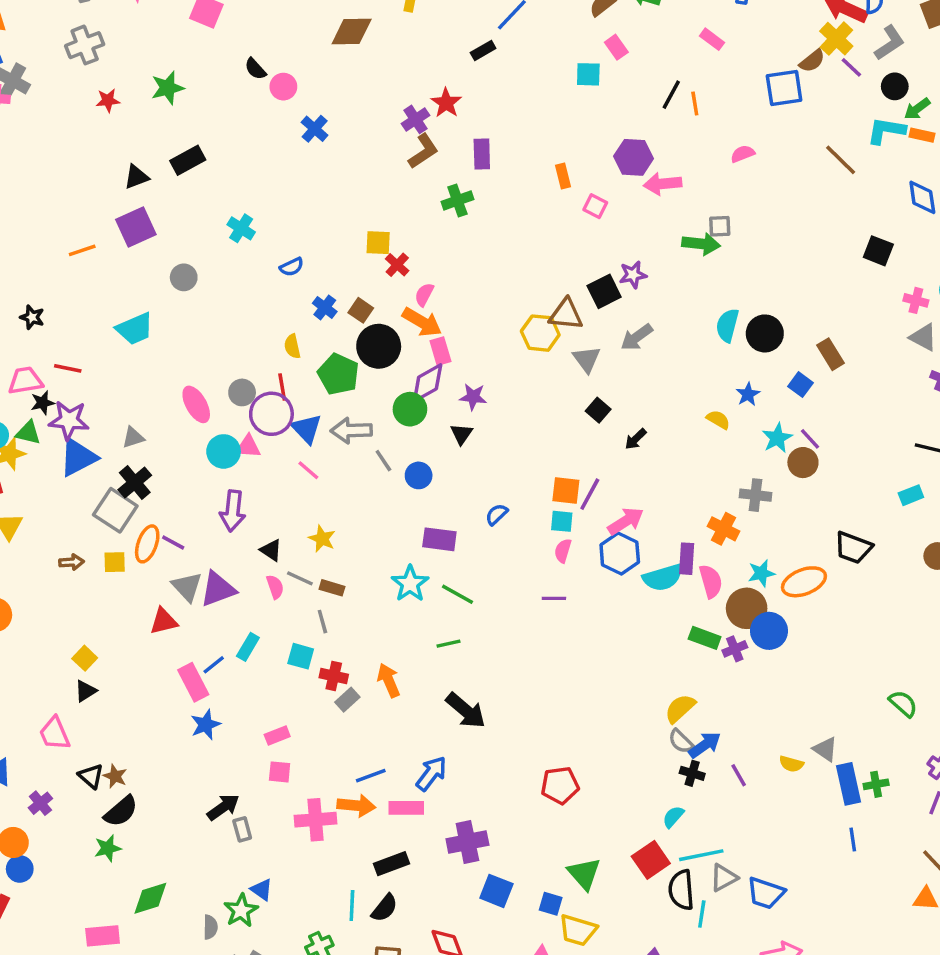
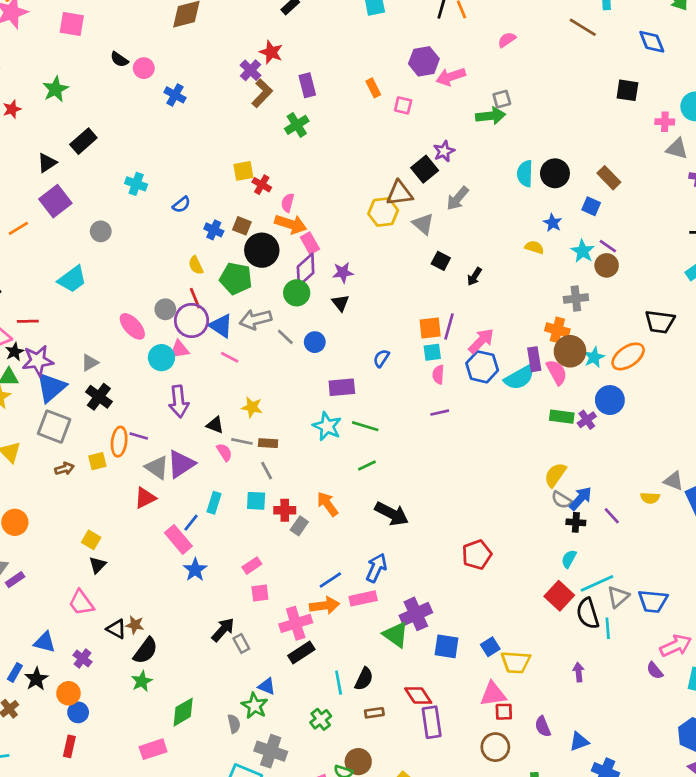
gray square: (115, 510) -> (54, 427), moved
brown circle: (747, 608) -> (570, 351), moved
black rectangle: (391, 864) -> (301, 653), moved
green triangle: (584, 874) -> (396, 635), moved
blue square: (551, 904) -> (490, 647), turned -36

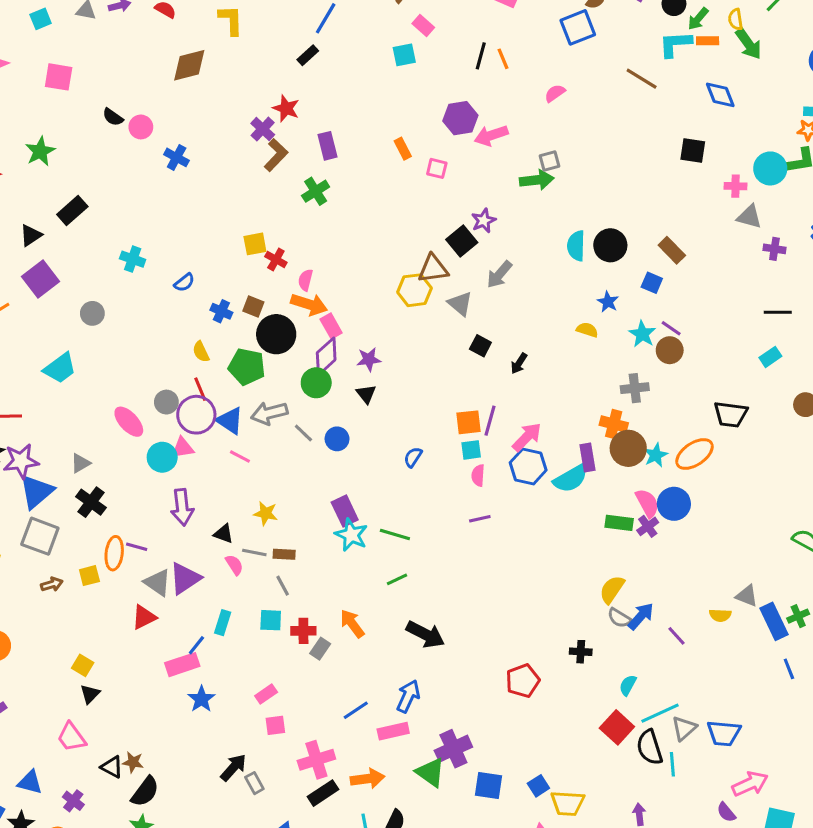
pink semicircle: (557, 372) -> (647, 503), moved
purple rectangle: (342, 387) -> (345, 511), moved, turned 70
black cross: (576, 522) -> (581, 652), moved
pink rectangle: (178, 539) -> (182, 665), turned -68
orange arrow: (325, 605) -> (368, 779), moved

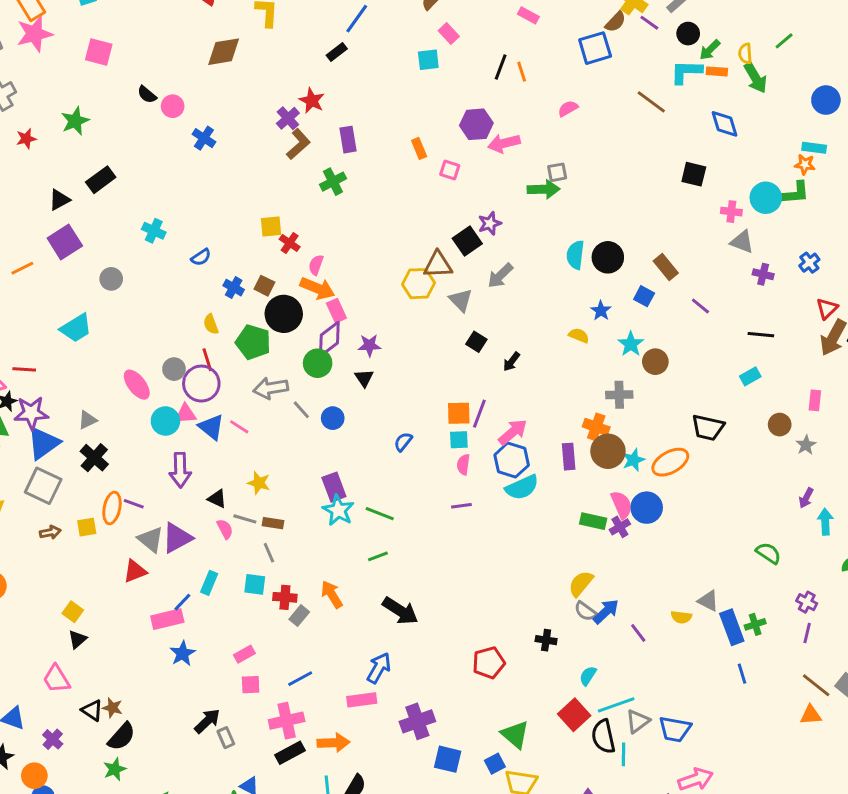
purple line: (671, 328) -> (700, 306), moved
blue triangle: (230, 421) -> (211, 427), moved
cyan semicircle: (570, 479) -> (522, 487), moved
blue line: (356, 710) -> (300, 679), moved
green triangle: (430, 772) -> (515, 735), moved

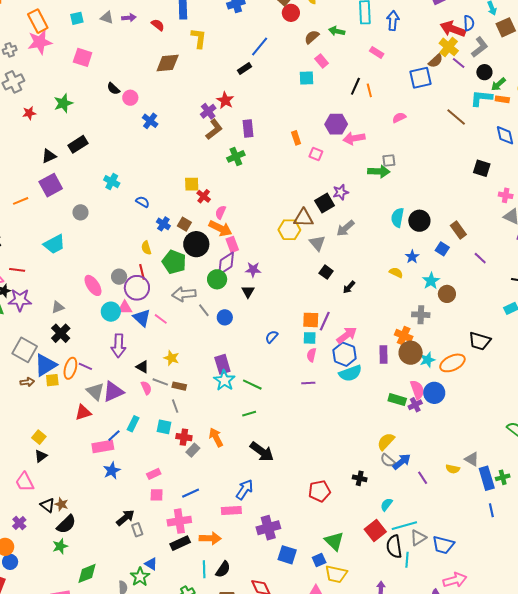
blue semicircle: (201, 257) -> (143, 202), turned -120
blue triangle: (43, 443) -> (45, 365), moved

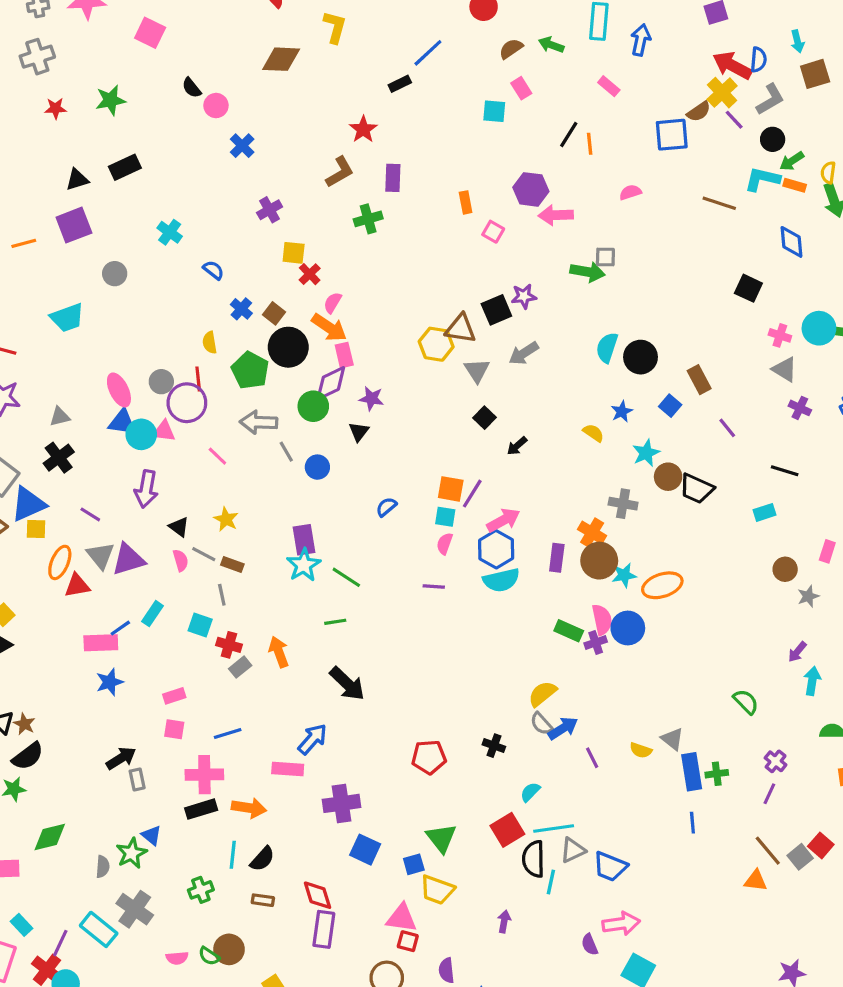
purple cross: (208, 111) -> (270, 210), moved
brown line: (456, 117) -> (719, 203), turned -30
blue triangle: (142, 318) -> (122, 422), moved, turned -42
black trapezoid: (480, 341) -> (697, 489), moved
orange ellipse: (70, 368) -> (60, 562), moved

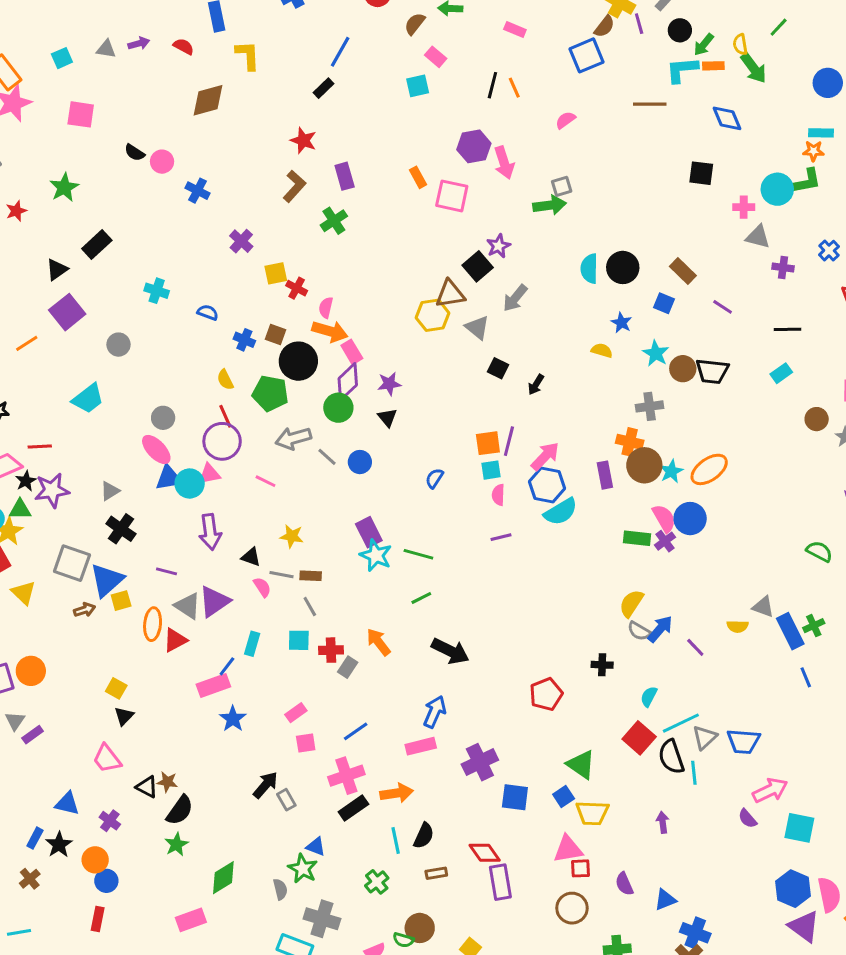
purple line: (734, 120) -> (639, 24), turned 45
pink arrow: (556, 215) -> (504, 163), turned -88
pink square: (493, 232) -> (452, 196), size x1.6
gray circle: (161, 382) -> (163, 418), moved

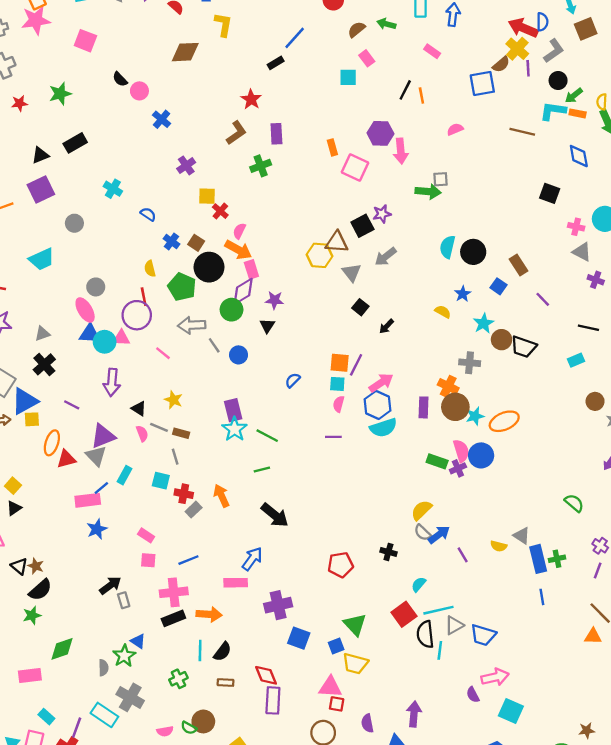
gray triangle: (188, 606) -> (96, 456), moved
pink rectangle: (296, 713) -> (146, 535), turned 56
purple arrow: (663, 822) -> (414, 714), moved, size x1.5

